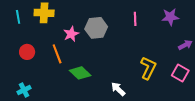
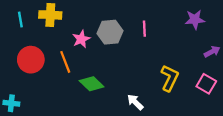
pink line: (135, 19) -> (144, 29), moved
red circle: (27, 52) -> (31, 60), size x1.5
cyan cross: (24, 90) -> (11, 103), moved, turned 32

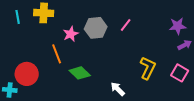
purple star: (195, 19) -> (178, 26), moved
pink line: (144, 29) -> (126, 25), turned 40
red circle: (31, 60) -> (27, 74), moved

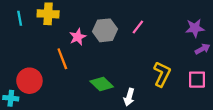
green diamond: (80, 73) -> (102, 84), moved
pink square: (180, 73) -> (197, 80), turned -30
white arrow: (118, 89) -> (129, 97), turned -119

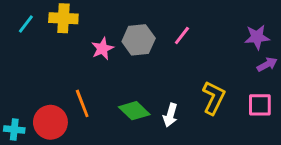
cyan line: (20, 18) -> (26, 24), turned 48
orange line: (62, 59) -> (82, 103), moved
red circle: (29, 81) -> (50, 122), moved
white arrow: (129, 97) -> (170, 115), moved

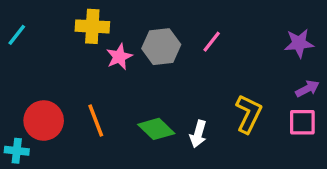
yellow cross: (63, 18) -> (92, 26), moved
cyan line: (26, 24) -> (17, 35), moved
purple arrow: (267, 64) -> (307, 89), moved
red circle: (50, 122) -> (44, 121), moved

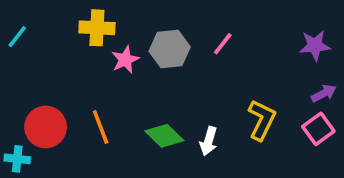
pink square: (302, 122) -> (318, 129), turned -36

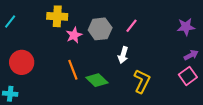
yellow L-shape: (262, 120) -> (142, 81), moved
red circle: (46, 127) -> (22, 62), moved
orange line: (101, 127) -> (73, 70), moved
white arrow: (209, 141) -> (123, 55), moved

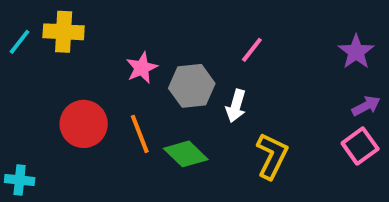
yellow cross: (57, 16) -> (64, 32), moved
purple star: (186, 27) -> (356, 52), turned -30
gray hexagon: (100, 29) -> (192, 86), moved
red circle: (22, 62) -> (84, 124), moved

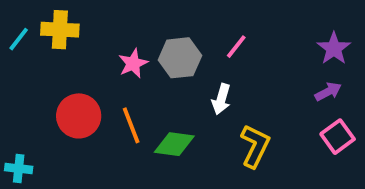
gray hexagon: (192, 86) -> (180, 58), moved
purple arrow: (366, 106) -> (328, 92), moved
green diamond: (186, 154) -> (174, 144), turned -36

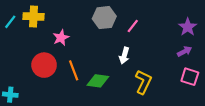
gray hexagon: (180, 58) -> (104, 18), moved
pink star: (133, 63) -> (61, 38), moved
pink square: (338, 137) -> (190, 77), turned -36

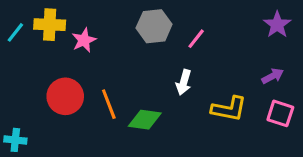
purple star: (188, 27) -> (277, 25), moved
pink star: (61, 38) -> (84, 40), moved
yellow L-shape: (143, 82) -> (229, 109), moved, turned 75

